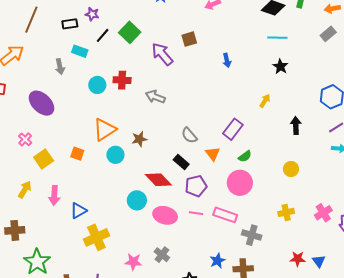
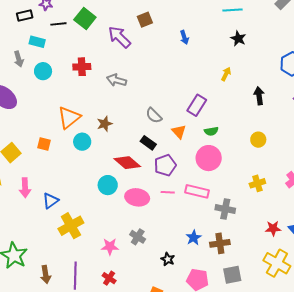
black line: (103, 35) -> (58, 24), turned 49
cyan circle: (97, 85) -> (43, 71), moved
green semicircle: (245, 156) -> (211, 131), turned 32

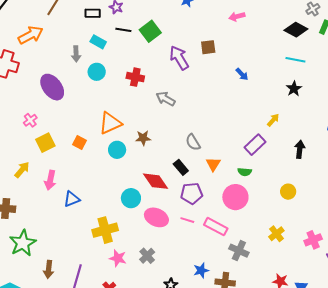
blue arrow: (184, 37) -> (242, 74), turned -40
purple rectangle: (197, 105) -> (255, 145), moved
yellow cross: (257, 183) -> (276, 234), turned -35
yellow cross: (71, 226) -> (105, 230), moved

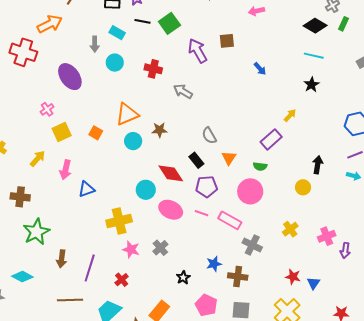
black arrow: (300, 149) -> (318, 165), moved

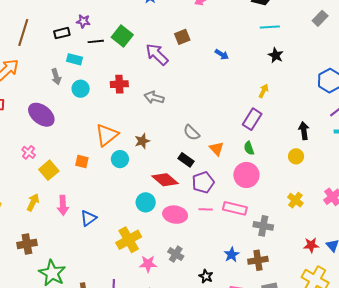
green semicircle: (260, 166) -> (249, 148), turned 80

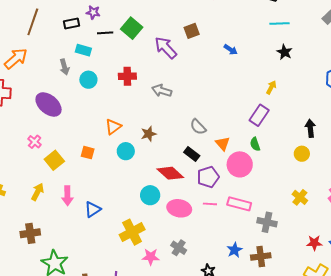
orange triangle: (107, 135) -> (113, 127), size x0.7
pink circle: (246, 175) -> (240, 164), moved

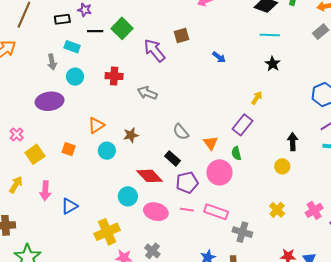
purple ellipse: (49, 104) -> (50, 101), moved, turned -52
orange triangle: (223, 144) -> (211, 143), moved

